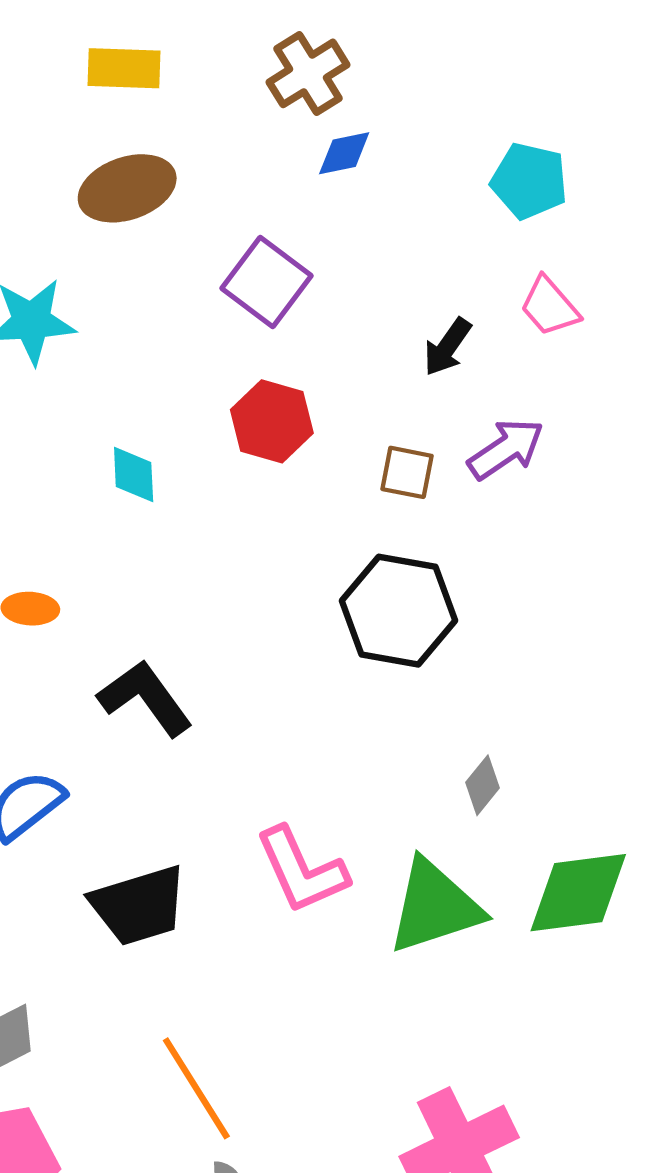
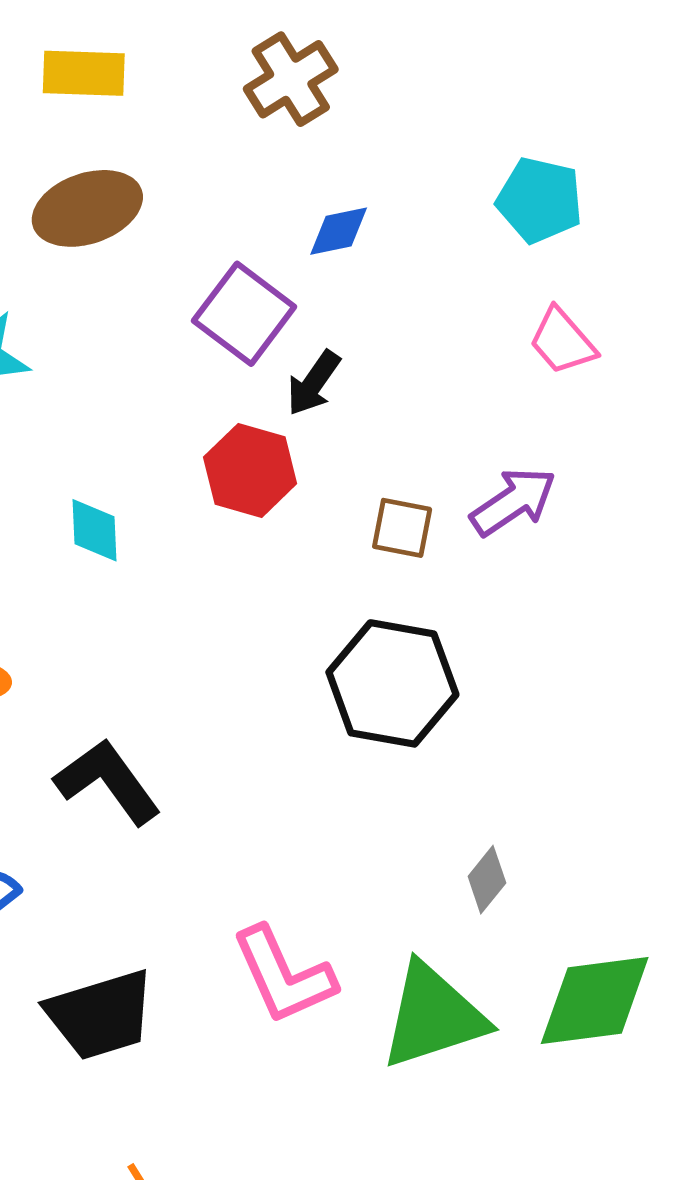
blue diamond: (344, 153) -> (339, 231), moved
black arrow: (447, 347) -> (313, 383), moved

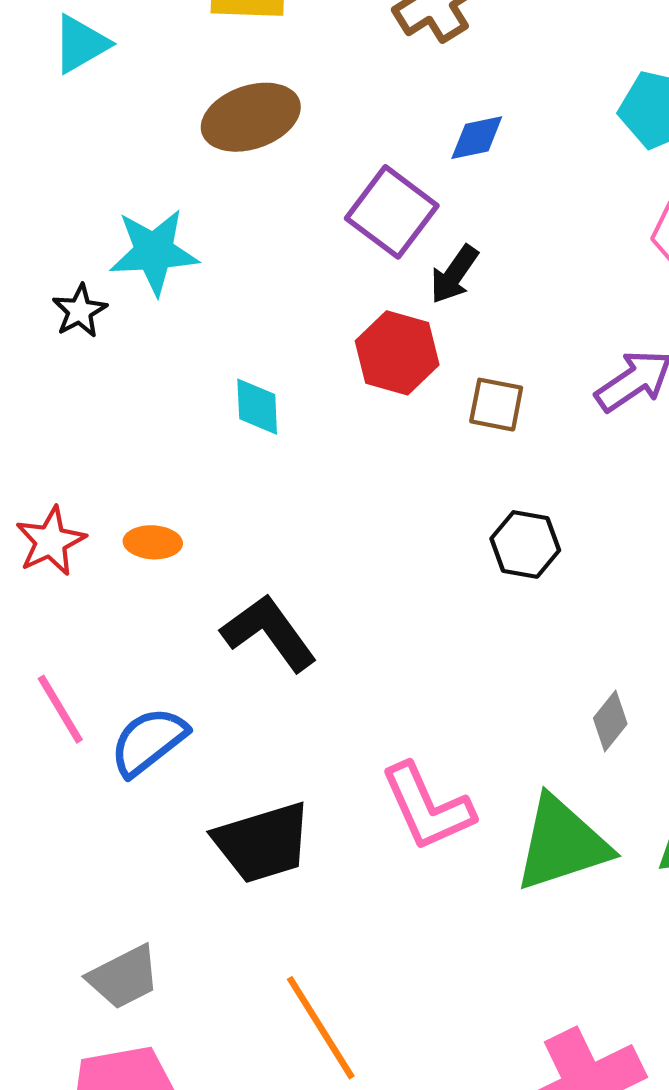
brown square: (402, 528) -> (496, 405), moved
black hexagon: (392, 683) -> (525, 544), size x0.6

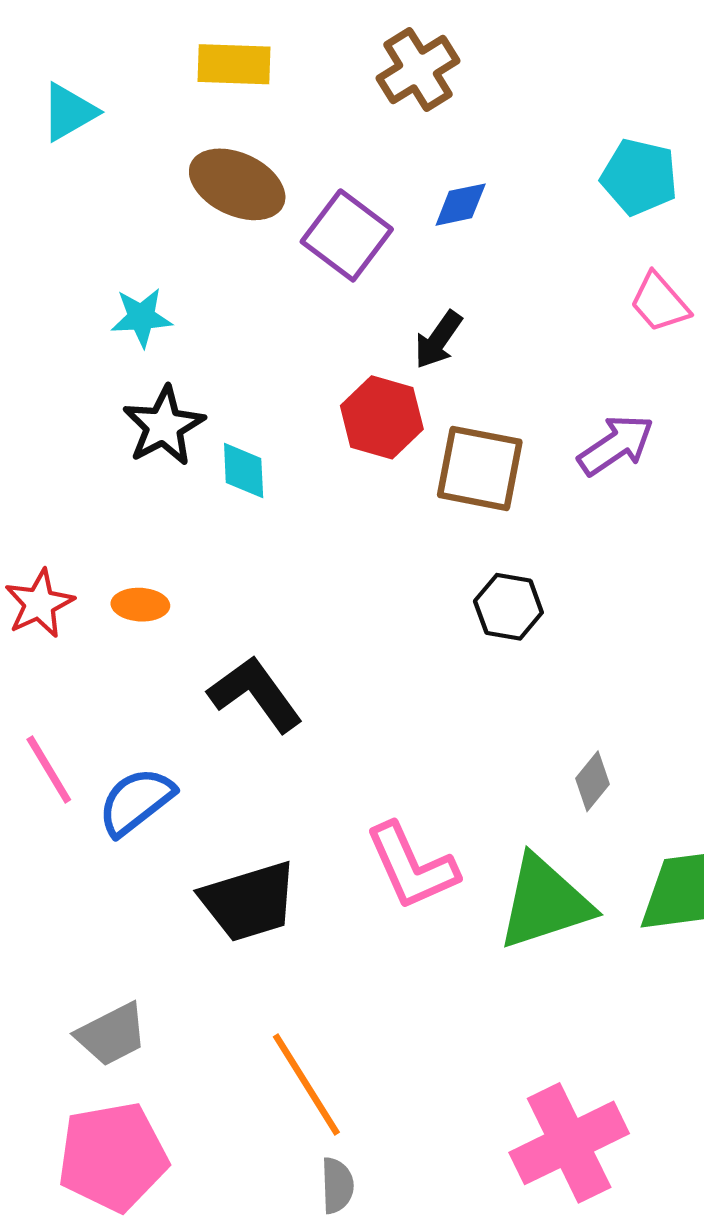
brown ellipse: (251, 117) -> (237, 184), turned 44
purple square: (392, 212) -> (347, 235), moved
cyan star: (154, 252) -> (141, 317), size x0.7
black star: (80, 311) -> (164, 426), moved, size x1.5
brown square: (496, 405) -> (480, 468), size x1.6

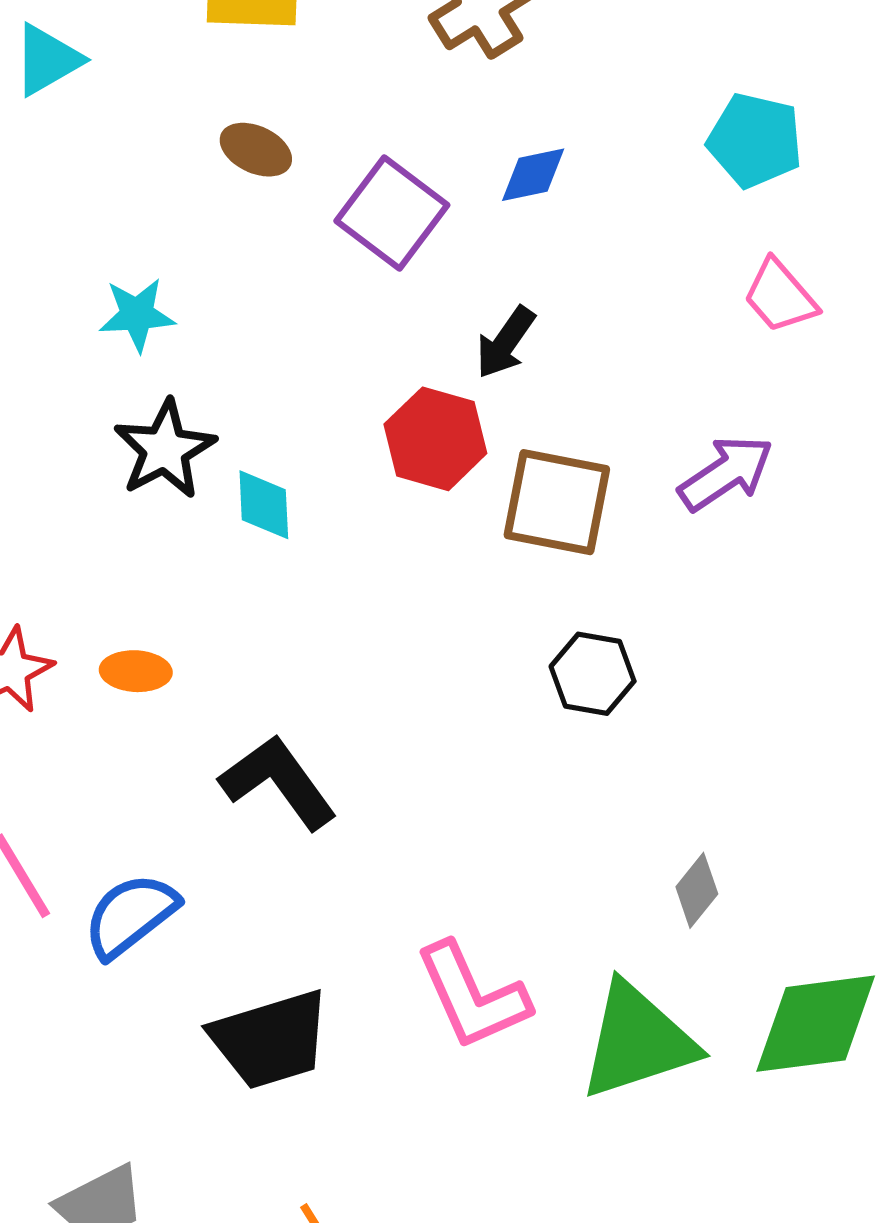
brown ellipse: (237, 184) -> (256, 150), size x0.6

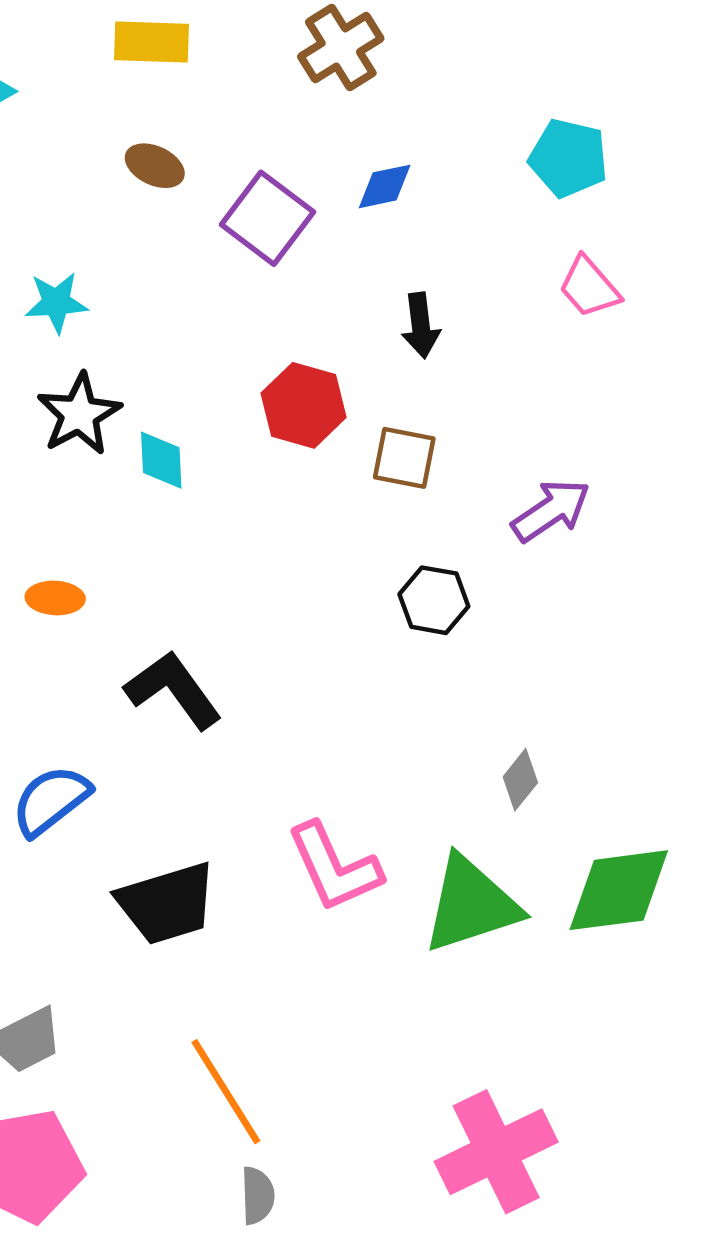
black arrow: (505, 342) -> (421, 325), moved, turned -42
purple arrow: (726, 473) -> (551, 510), moved
brown square: (557, 502) -> (404, 458), size x0.7

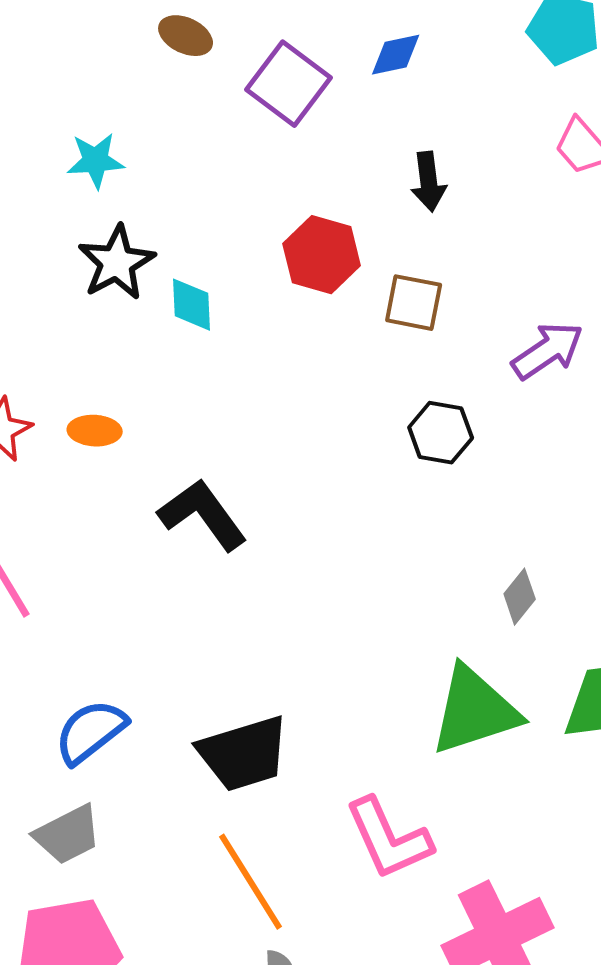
blue semicircle: (51, 800) -> (91, 732), moved
pink L-shape: (334, 867) -> (389, 839), moved
black trapezoid: (167, 903) -> (244, 754), moved

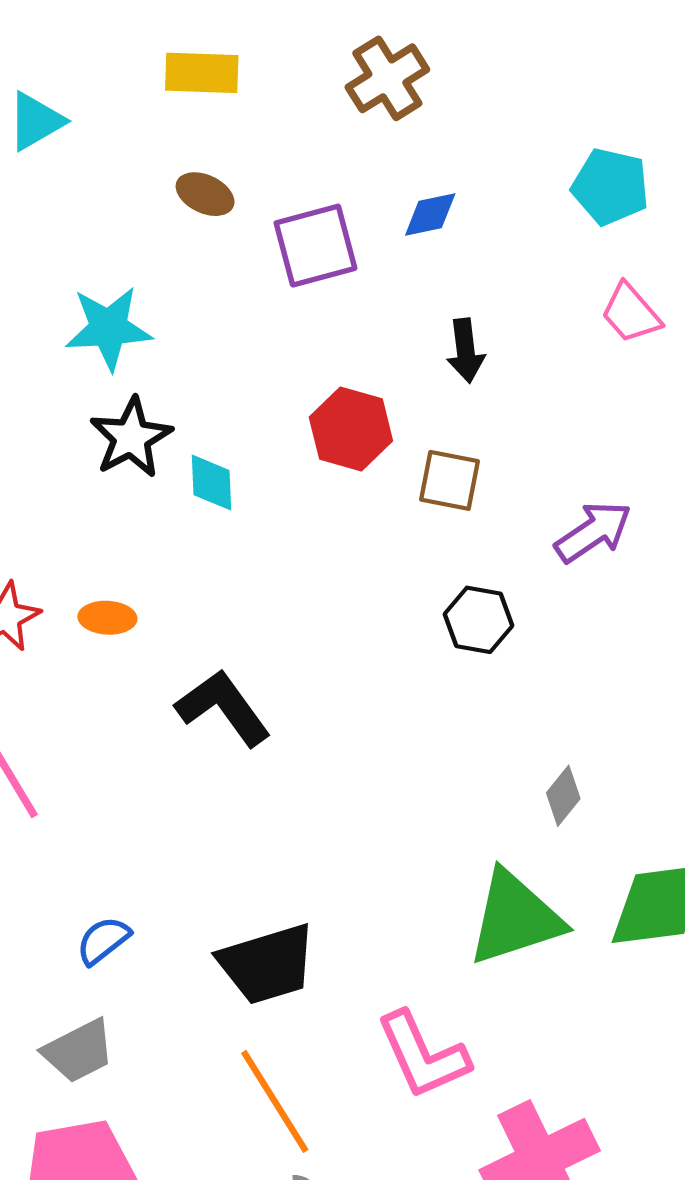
purple square: (289, 84) -> (315, 246), turned 38
cyan star: (96, 161) -> (109, 328), size x1.4
blue semicircle: (91, 732) -> (103, 940), size x0.7

